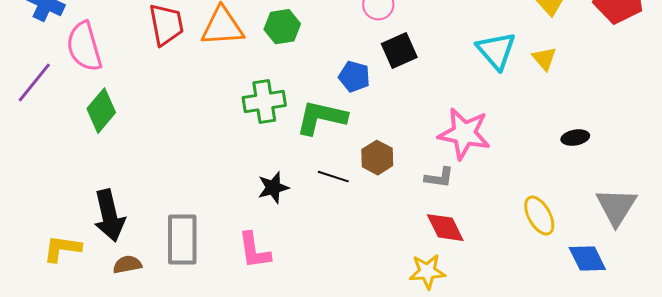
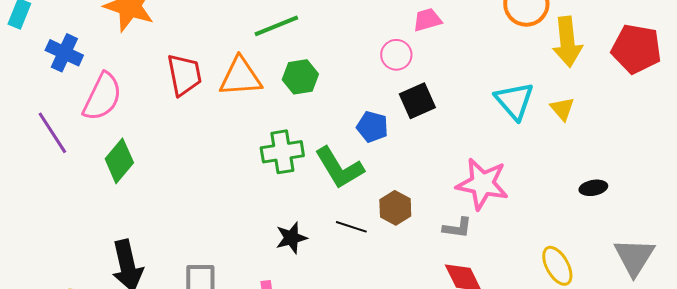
pink semicircle: (84, 47) -> (102, 97), turned -138
purple line: (34, 83) -> (52, 133), turned -72
green L-shape: (321, 118) -> (339, 168), turned -134

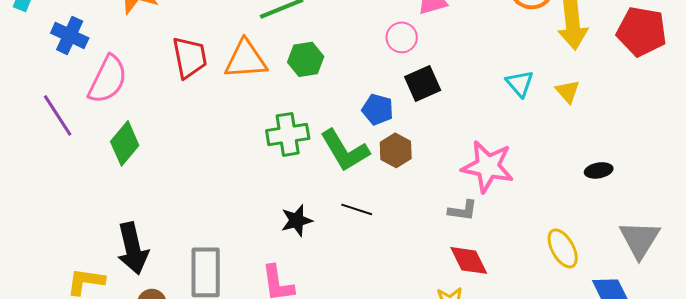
cyan triangle: (514, 101) -> (520, 83), size x0.7
brown hexagon: (395, 208) -> (396, 150), moved

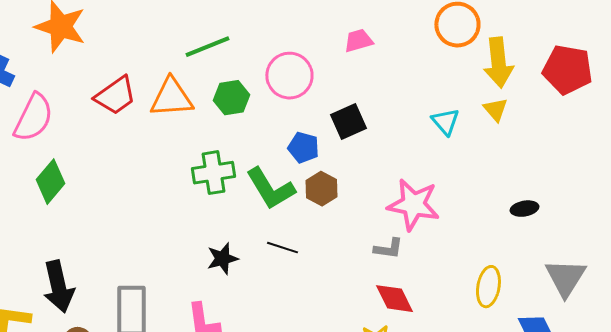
pink circle: (402, 37) -> (289, 76), moved, size x1.5
red trapezoid: (190, 57) -> (115, 96), turned 66
yellow triangle: (568, 91) -> (495, 110), moved
yellow ellipse: (563, 248) -> (488, 287), turned 39

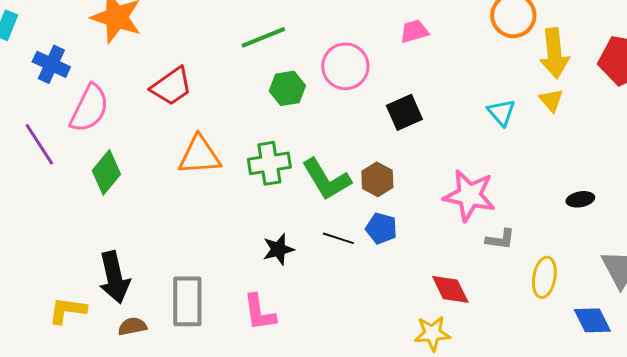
orange triangle: (171, 98) -> (199, 155), moved
blue pentagon: (303, 148) -> (381, 228), moved
gray L-shape: (388, 249) -> (500, 239), moved

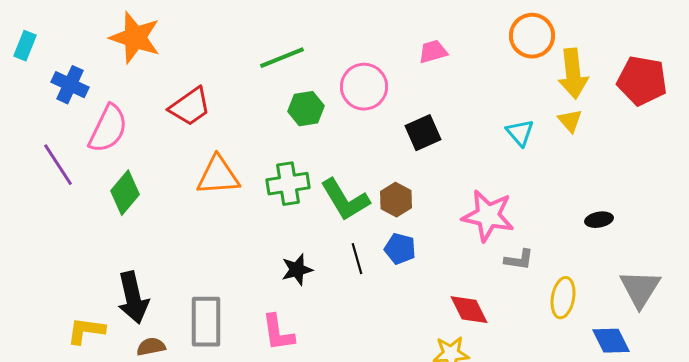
black line: (338, 238) -> (357, 259), turned 56

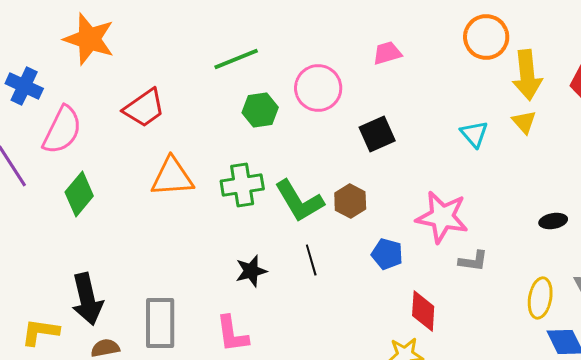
blue pentagon: (400, 249) -> (387, 254), moved
yellow ellipse: (563, 298) -> (540, 298), moved
red diamond: (469, 310) -> (423, 311), turned 30

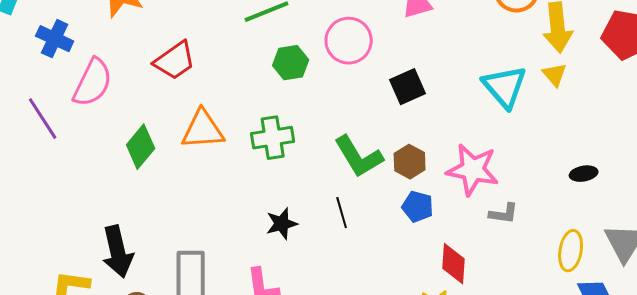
cyan triangle: (474, 134) -> (505, 87), size x1.6
green diamond: (79, 194) -> (141, 147), moved
green L-shape: (299, 201) -> (359, 157), moved
brown hexagon: (350, 201) -> (410, 162), moved

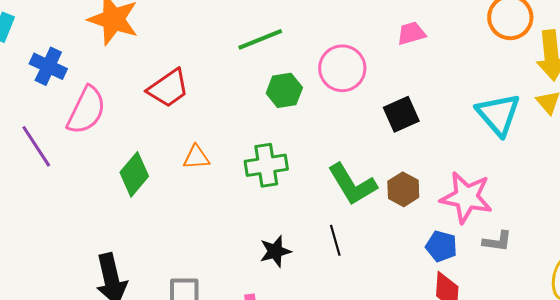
orange triangle: (203, 130) -> (196, 157), size x0.6
blue pentagon: (418, 207) -> (441, 246), moved

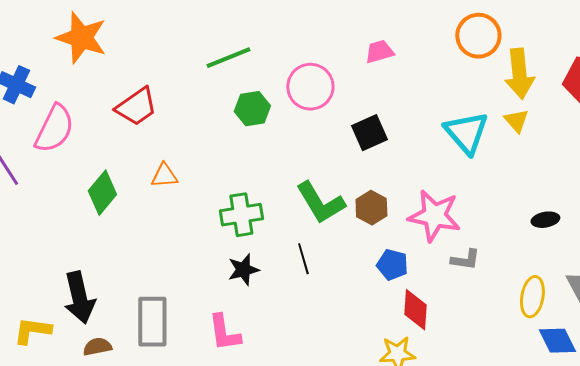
green cross: (266, 165) -> (241, 215), moved
blue pentagon: (441, 246) -> (392, 265), moved

